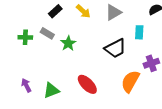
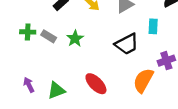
gray rectangle: (47, 33) -> (49, 36), moved

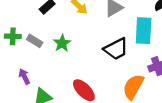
cyan rectangle: (153, 26) -> (144, 31), size x1.6
purple arrow: (29, 85) -> (24, 76), moved

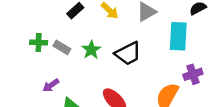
black trapezoid: (116, 49) -> (128, 53), moved
purple arrow: (24, 76) -> (51, 85), turned -98

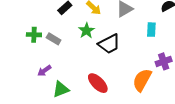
cyan rectangle: (178, 36) -> (151, 30), size x0.6
green star: (91, 50) -> (86, 31), moved

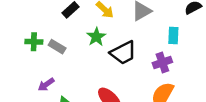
purple cross: (164, 61) -> (162, 63), moved

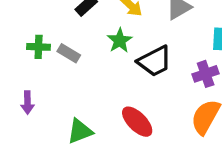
purple arrow: (46, 85) -> (27, 103), moved, turned -56

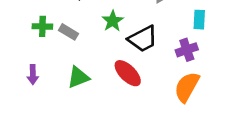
red ellipse: (137, 122) -> (128, 73), moved
green triangle: (80, 131) -> (78, 77), moved

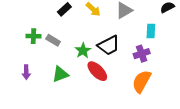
green star: (113, 21) -> (83, 51), moved

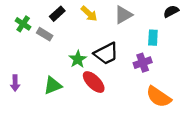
green cross: (33, 36) -> (23, 24), moved, turned 32
gray rectangle: (53, 40) -> (45, 34), moved
orange semicircle: (142, 81) -> (159, 97), moved, turned -85

